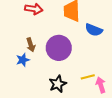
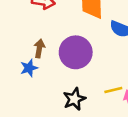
brown arrow: (31, 45) -> (39, 48), turned -152

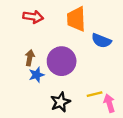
blue star: (29, 68) -> (37, 75), moved

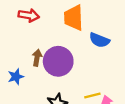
brown arrow: (30, 58) -> (37, 58), moved
blue star: (37, 75) -> (16, 77), moved

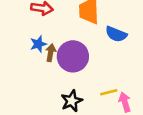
blue star: (16, 77) -> (38, 44), moved

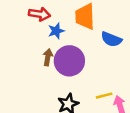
blue star: (38, 44) -> (56, 31), moved

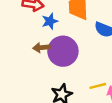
brown arrow: (48, 57) -> (41, 48), turned -105

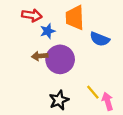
yellow line: (98, 86) -> (93, 92), turned 63

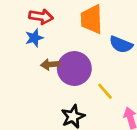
blue star: (48, 31) -> (34, 38), moved
yellow line: (93, 92) -> (105, 91), moved

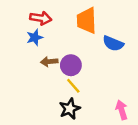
purple circle: (74, 69) -> (71, 65), size x0.7
yellow line: (105, 91) -> (73, 86), moved

